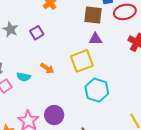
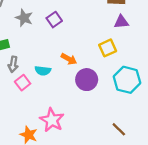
yellow square: (82, 61) -> (108, 48), size x0.7
purple circle: (54, 115) -> (87, 80), moved

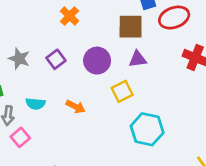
cyan semicircle: (43, 71) -> (36, 104), moved
purple circle: (87, 80) -> (97, 61), moved

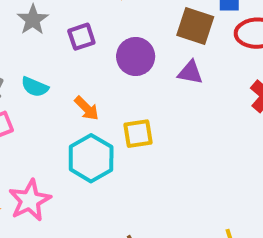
yellow square: (122, 91) -> (138, 134), moved
cyan hexagon: (147, 129) -> (91, 158), moved

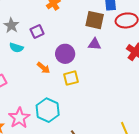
purple circle: (136, 56) -> (65, 54), moved
cyan semicircle: (35, 87) -> (16, 48), moved
cyan hexagon: (91, 158) -> (48, 110), moved

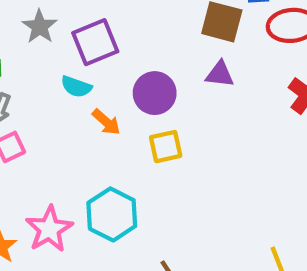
purple square: (37, 32) -> (95, 42), size x1.5
cyan semicircle: (16, 48) -> (76, 87), moved

